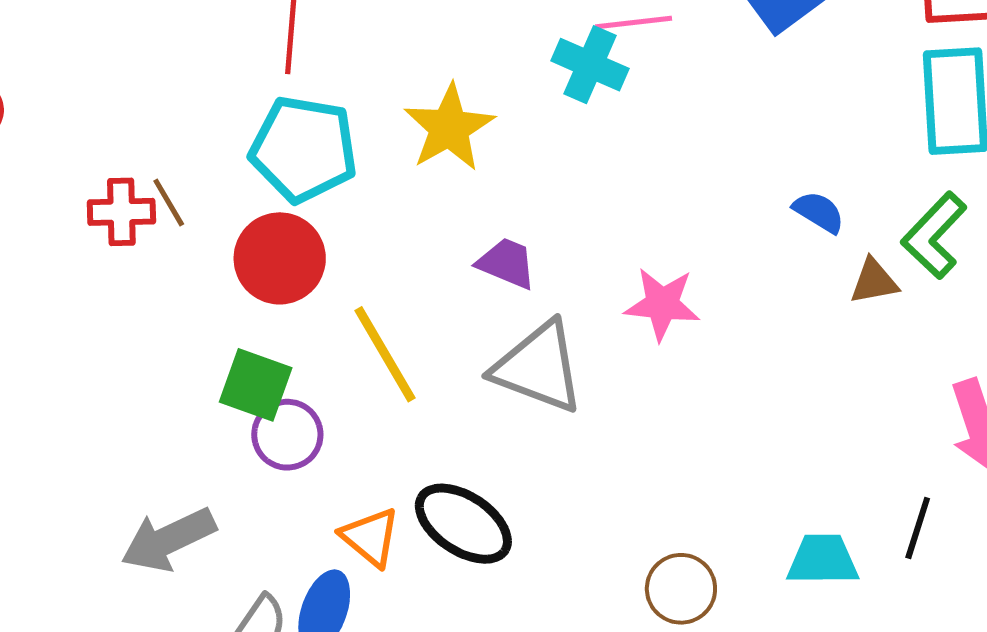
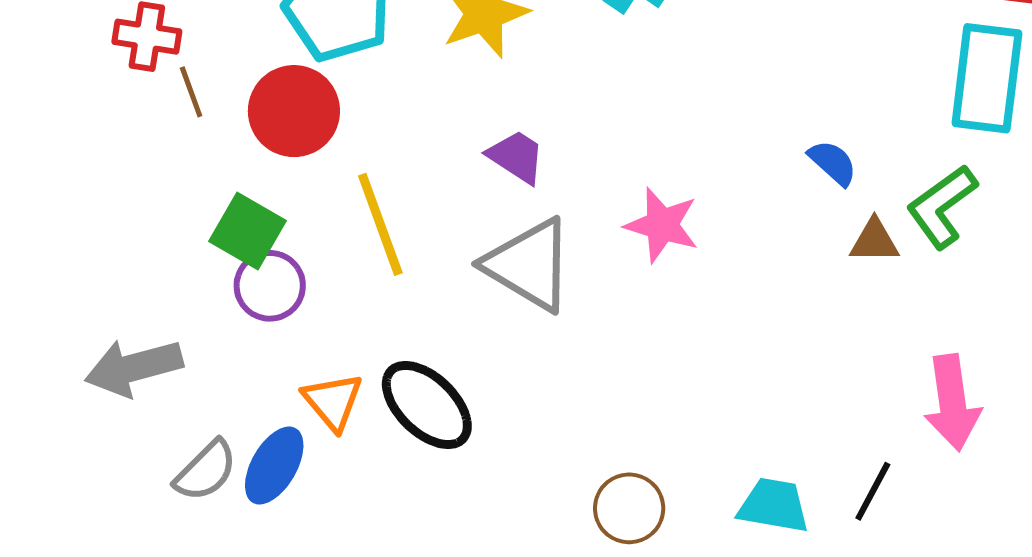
brown line: (169, 202) -> (191, 92), moved

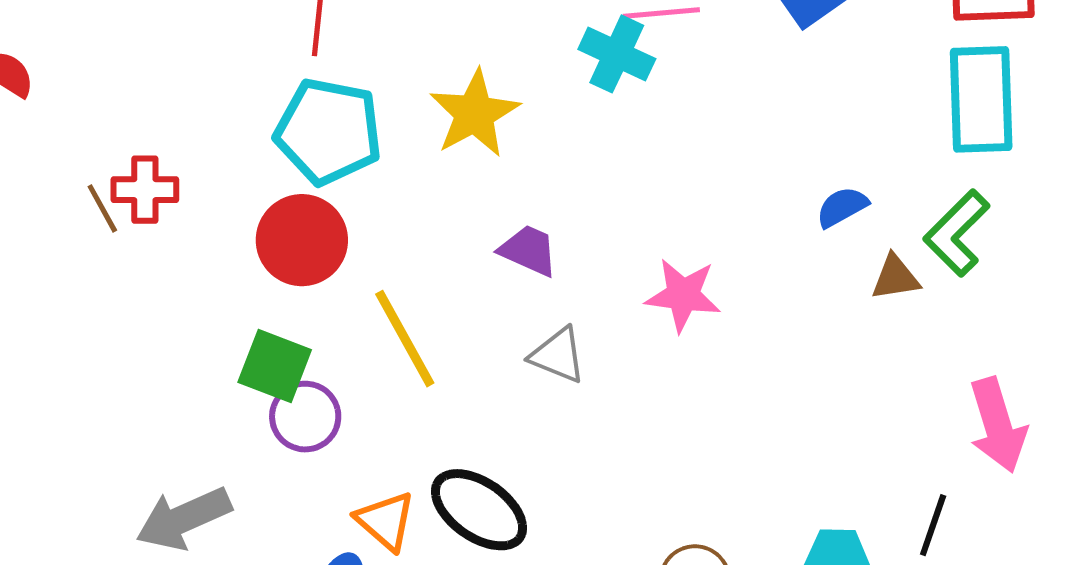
brown line: (191, 92) -> (102, 208), moved
blue semicircle: (833, 163) -> (842, 207), turned -62
gray triangle: (529, 265) -> (558, 355), size x0.6

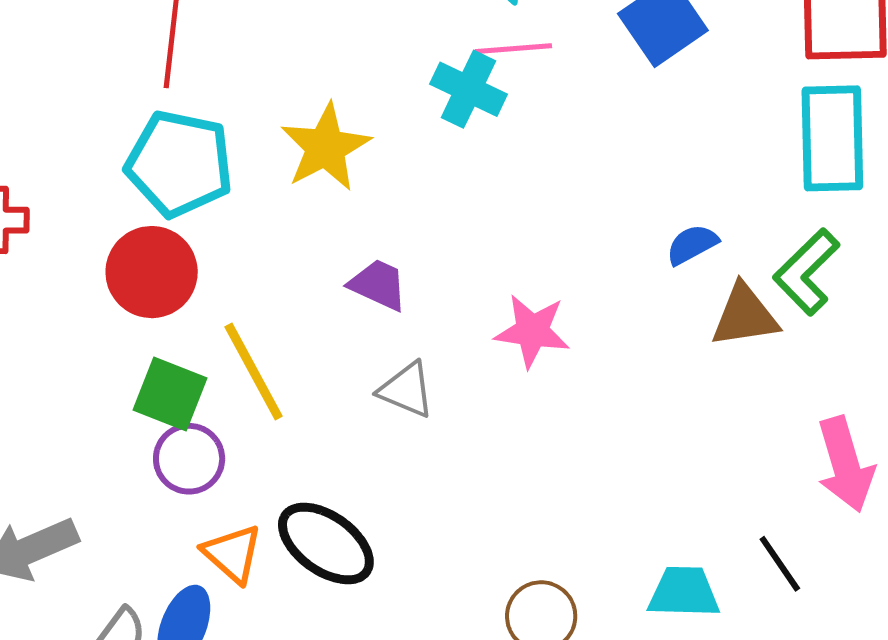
brown triangle: (895, 278) -> (745, 316), size x1.4
green square: (275, 366) -> (170, 394), moved
purple circle: (305, 417) -> (189, 459), moved
black line: (933, 525) -> (780, 564), turned -54

